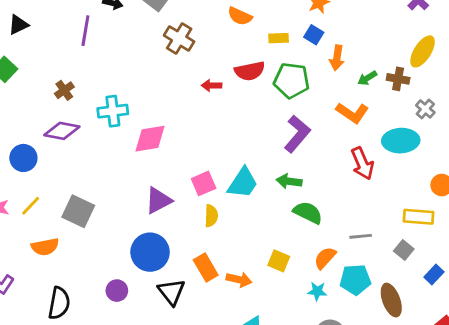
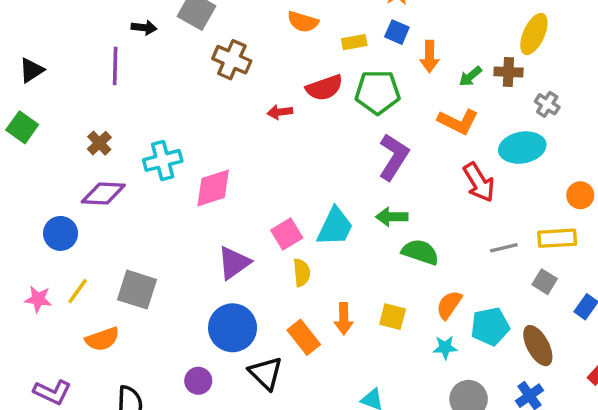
gray line: (361, 236) -> (504, 248), moved
orange arrow: (239, 280) -> (344, 319), moved, turned 85

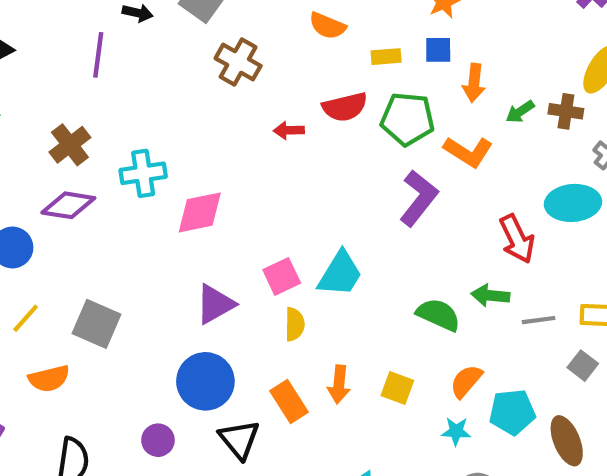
blue square: (397, 32) -> (438, 50), turned -30
orange L-shape: (458, 122) -> (468, 152), moved
brown cross: (99, 143) -> (70, 145), size x1.4
green arrow: (392, 217) -> (490, 295), moved

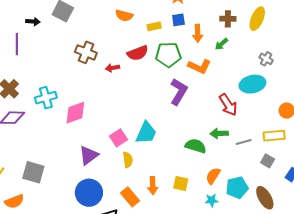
brown cross: (238, 62) -> (86, 52), moved
brown cross: (566, 111) -> (228, 19), moved

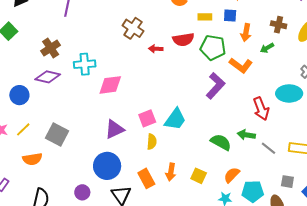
gray line: (244, 142) -> (269, 148), turned 42
gray square: (268, 161) -> (287, 182), moved, turned -32

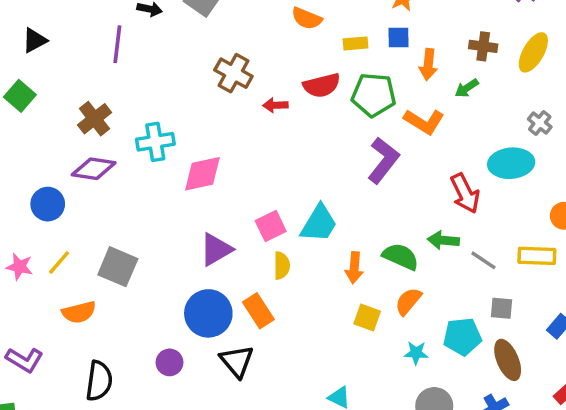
orange arrow: (171, 172) -> (354, 268), moved
orange semicircle: (232, 175) -> (408, 301), moved
orange rectangle: (146, 178) -> (258, 311), moved
gray square: (287, 182) -> (502, 308), moved

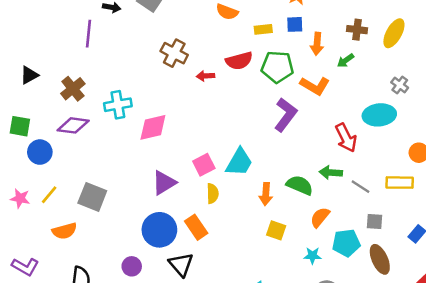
black triangle: (35, 40) -> (29, 75), moved
green square: (20, 96) -> (20, 126), moved, turned -30
orange semicircle: (408, 301) -> (320, 217), moved

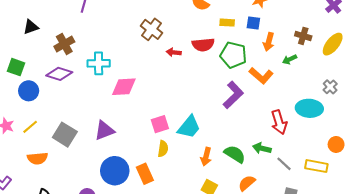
purple triangle: (164, 183) -> (104, 130), moved

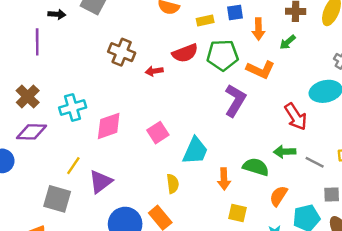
pink square: (160, 124) -> (158, 133), moved
yellow line: (30, 127) -> (73, 166), moved

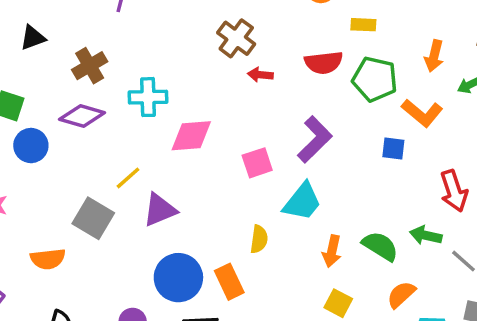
blue square: (235, 13) -> (393, 149), moved
red arrow: (154, 71) -> (260, 75), moved
purple L-shape: (235, 100) -> (315, 139), moved

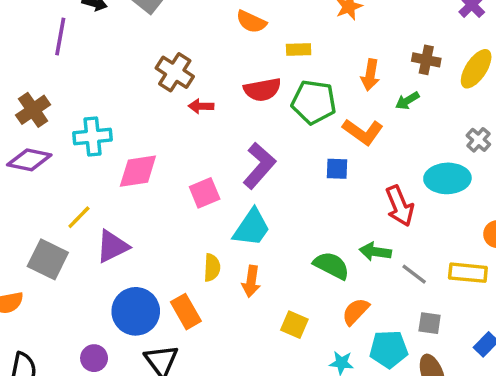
orange arrow: (332, 251) -> (251, 281), moved

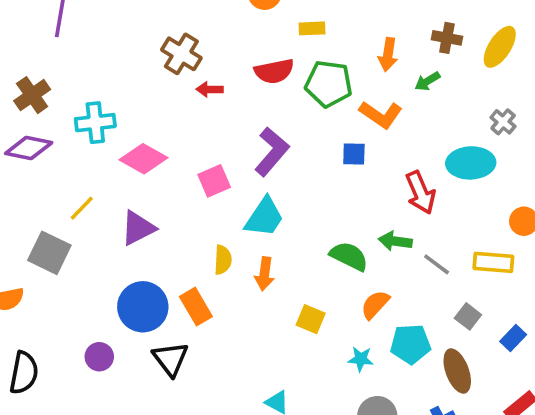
pink diamond: (138, 171) -> (144, 159), turned 39
purple triangle: (112, 246) -> (138, 228), moved
gray square: (430, 323) -> (468, 316), moved, turned 30

